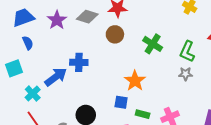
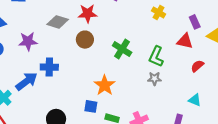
purple star: (57, 20) -> (28, 41), moved, turned 30

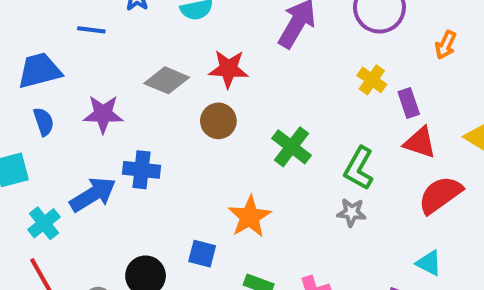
purple rectangle: (195, 22) -> (409, 103), moved
red semicircle: (197, 66) -> (440, 195), size x1.6
blue square: (91, 106) -> (202, 254), moved

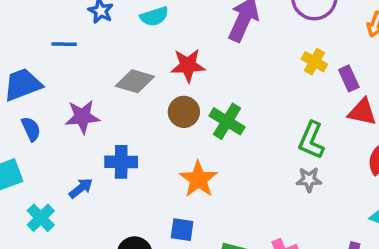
green cross: (292, 147) -> (227, 121), moved
blue arrow: (93, 195) -> (81, 188), size x0.6
orange star: (250, 217) -> (198, 179), moved

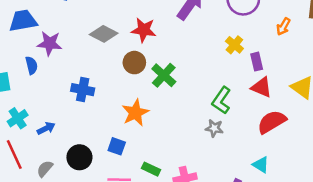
purple star: (82, 117) -> (50, 43), moved
blue semicircle: (31, 129) -> (31, 65), moved
blue arrow: (81, 188) -> (46, 128), moved

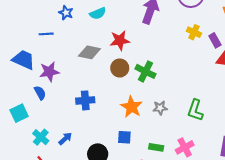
blue trapezoid: (23, 21) -> (24, 60), turned 50
green L-shape: (221, 100) -> (195, 110), moved
gray star: (214, 128) -> (160, 108), moved

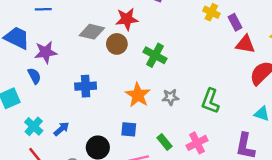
brown circle: (120, 68) -> (117, 44), moved
green rectangle: (156, 147) -> (165, 142), turned 40

